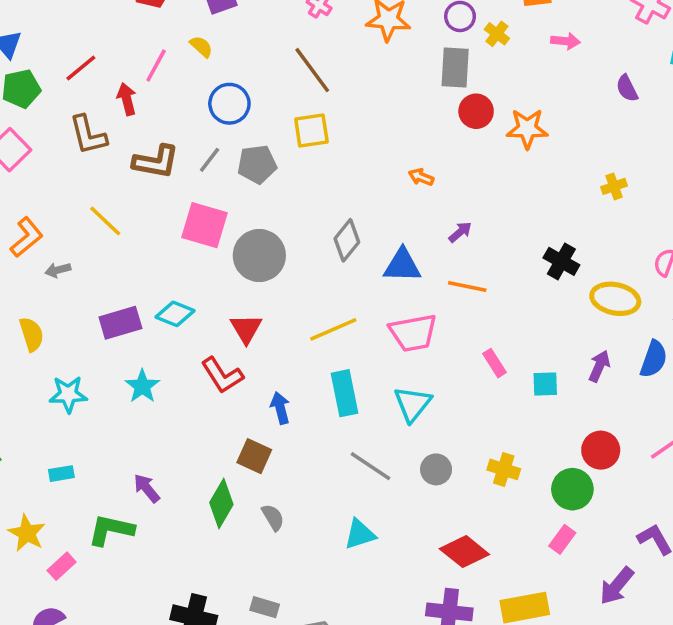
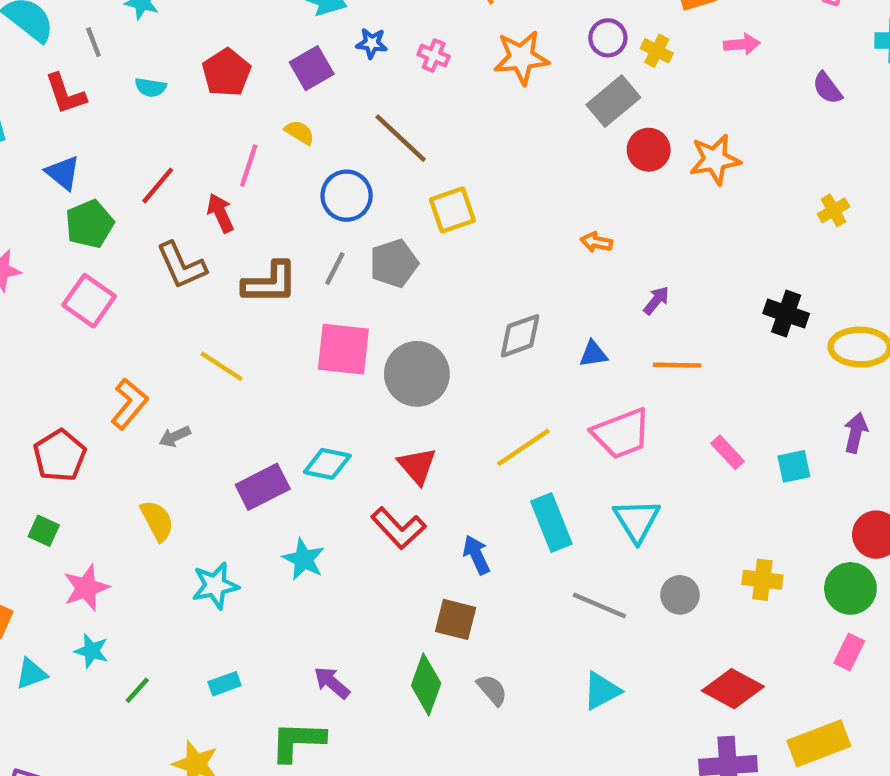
gray rectangle: (455, 67) -> (613, 101), turned 57
brown line: (312, 70) -> (401, 138), moved
gray diamond: (347, 240) -> (520, 336), turned 42
blue triangle: (402, 265) -> (593, 354), size x0.6

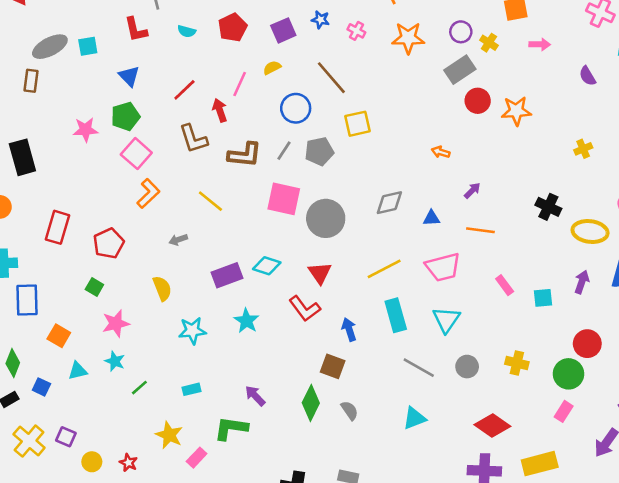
yellow semicircle: (300, 132) -> (272, 68), turned -66
green pentagon: (90, 224) -> (125, 116), moved
orange L-shape: (129, 404) -> (148, 194), moved

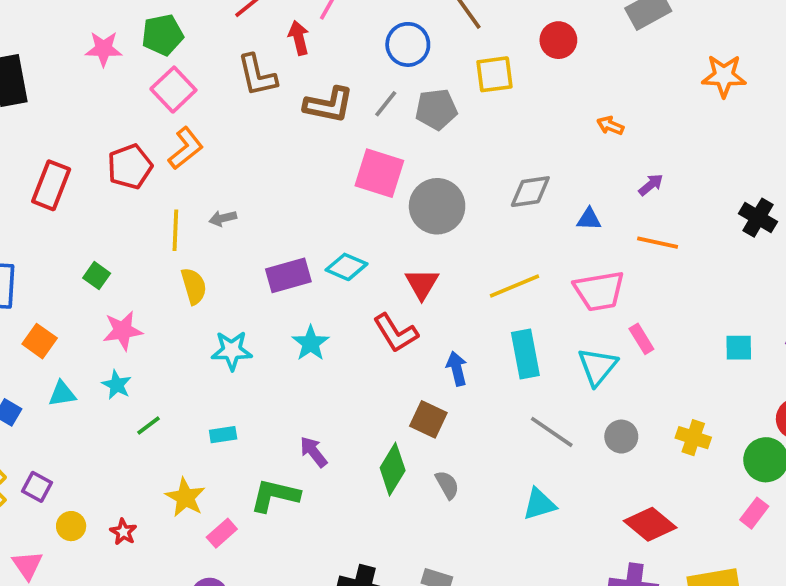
red circle: (478, 101) -> (558, 40), moved
yellow line: (210, 201) -> (175, 230), moved, turned 48
red pentagon: (109, 243) -> (130, 167), moved
pink rectangle: (505, 285) -> (641, 339), moved

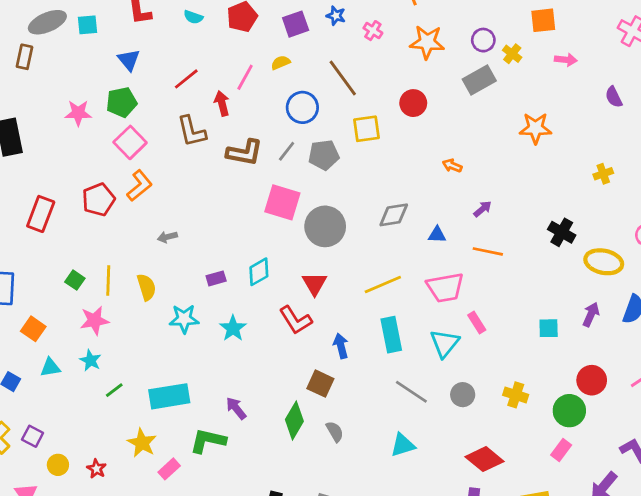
yellow line: (175, 230) -> (108, 280), moved
cyan diamond: (347, 267) -> (259, 272), turned -52
purple rectangle: (288, 275) -> (216, 278), size x0.6
cyan star: (232, 351) -> (184, 319), moved
cyan rectangle: (223, 435) -> (169, 396), size x2.0

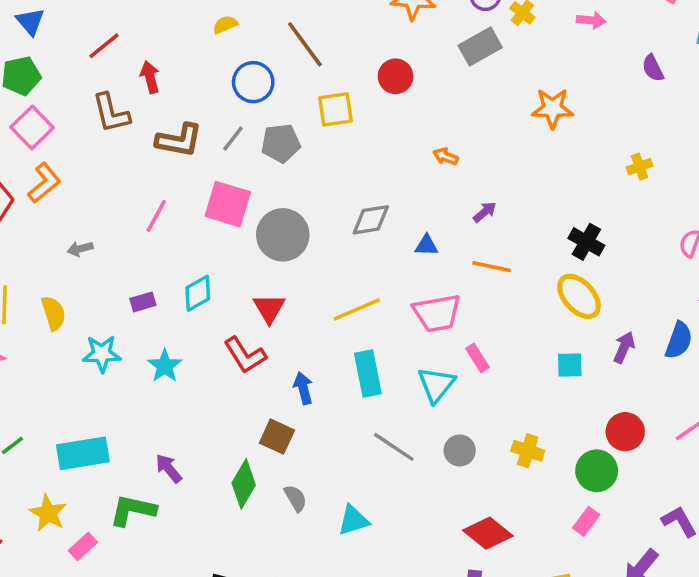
pink line: (245, 77) -> (156, 216), moved
yellow ellipse: (604, 262) -> (579, 296), moved, turned 36
cyan triangle: (403, 445) -> (353, 520), moved

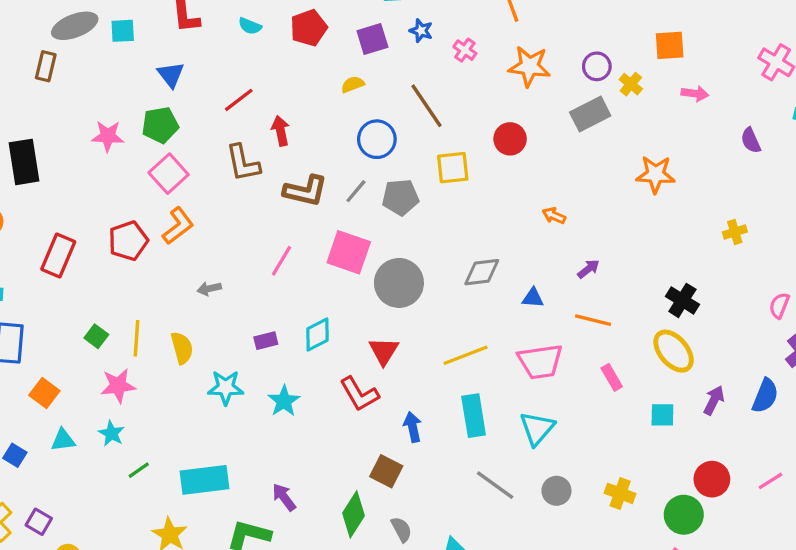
pink rectangle: (478, 358) -> (612, 377), moved

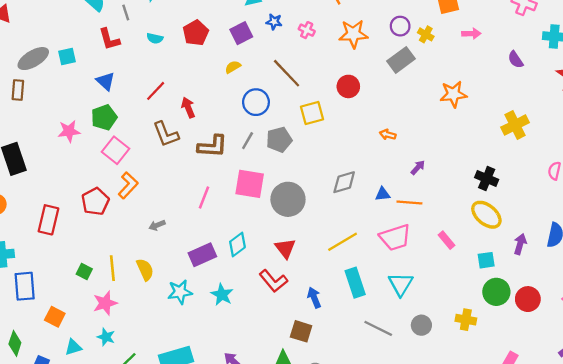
yellow cross: (735, 232) -> (515, 125), size x1.6
orange line: (593, 320) -> (409, 202), moved
purple rectangle: (266, 341) -> (202, 255), size x1.6
green circle: (684, 515) -> (496, 292), moved

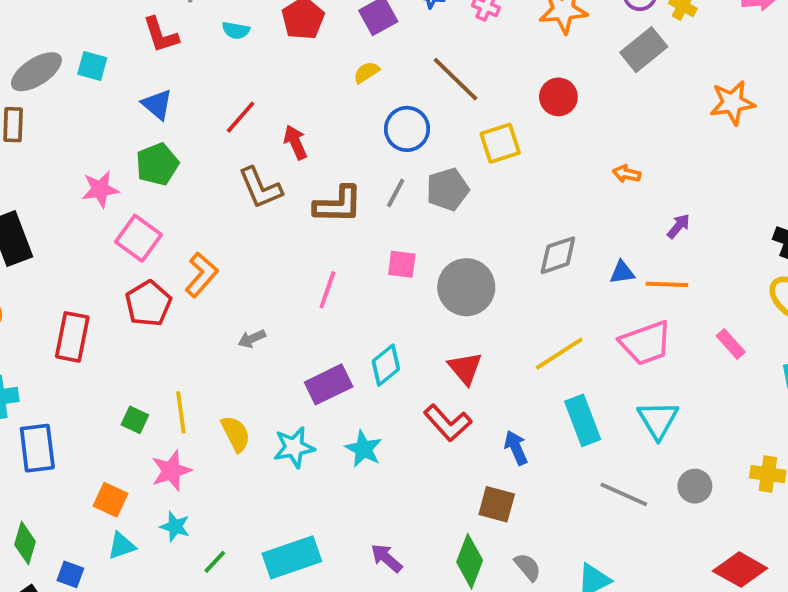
cyan square: (67, 56) -> (92, 66), turned 30
pink square: (116, 150) -> (138, 238), moved
pink square: (250, 184) -> (402, 264), size x0.6
yellow semicircle: (145, 270) -> (236, 434), moved
orange square: (55, 317) -> (110, 500), moved

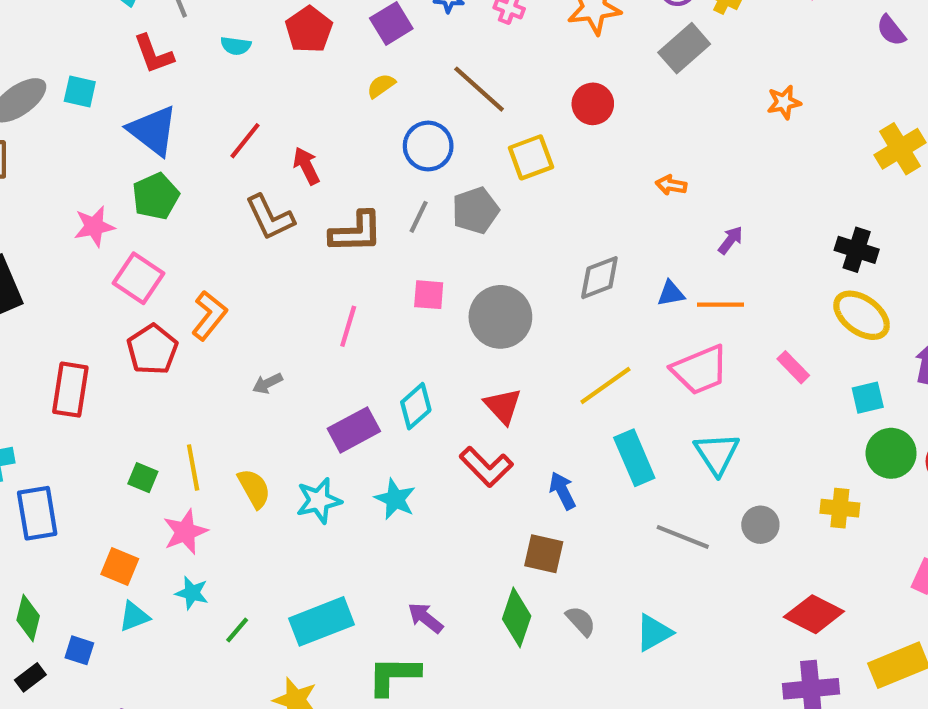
orange star: (732, 103) -> (784, 102), size x0.7
blue triangle: (157, 104) -> (153, 131), size x1.5

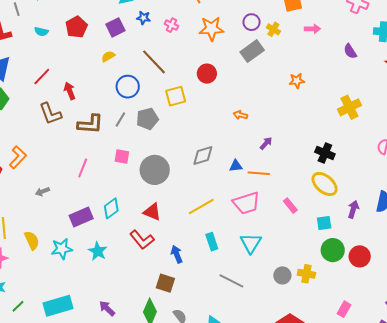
red triangle: (503, 406) -> (152, 212), turned -30
cyan rectangle: (634, 458) -> (212, 242), size x0.7
gray circle: (760, 525) -> (282, 275), moved

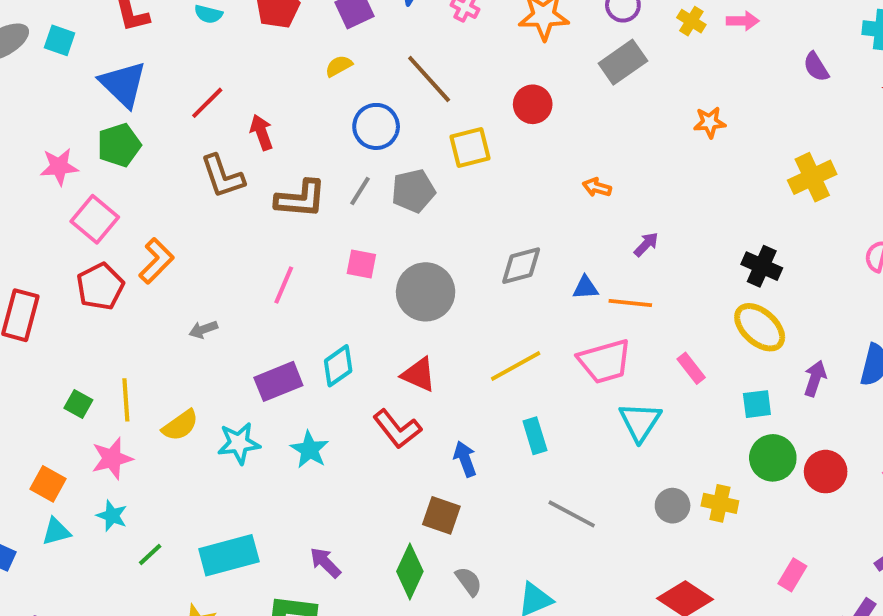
yellow cross: (273, 29) -> (691, 21), moved
yellow semicircle: (32, 240) -> (180, 425), turned 78
cyan triangle: (251, 243) -> (640, 422), moved

